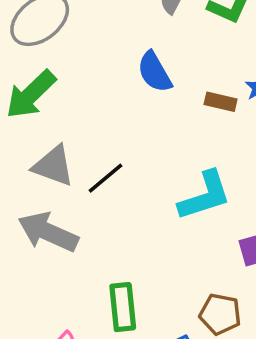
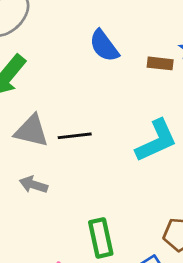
black line: (106, 178) -> (75, 136), turned 40
gray arrow: (48, 232) -> (33, 185), size x0.6

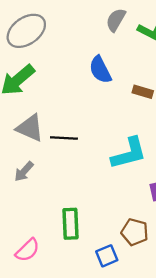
gray arrow: (33, 185) -> (24, 171), turned -75

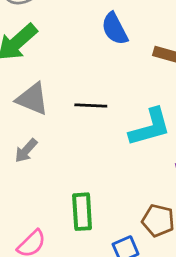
black line: (64, 138) -> (91, 106), moved

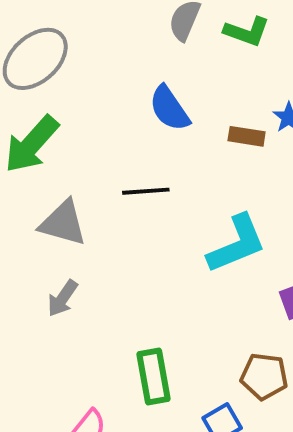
black line: (91, 106) -> (146, 191), moved

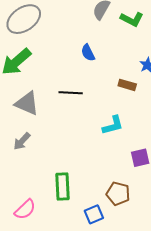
blue semicircle: (169, 108) -> (88, 53), size x0.7
brown rectangle: (247, 136) -> (127, 85), moved
cyan L-shape: (237, 244) -> (113, 125), size x0.7

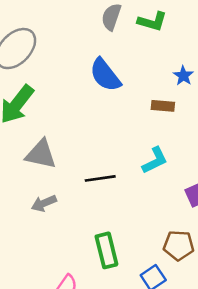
blue semicircle: (88, 53) -> (105, 75), size x1.6
black line: (71, 93) -> (100, 178), moved
gray arrow: (22, 141) -> (44, 203), turned 36

